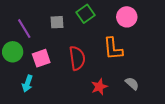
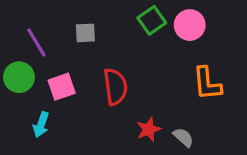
green square: (86, 14) -> (152, 20), moved
orange L-shape: (113, 49) -> (207, 84), moved
gray semicircle: (132, 84) -> (183, 137), moved

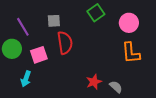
pink circle: (190, 25) -> (129, 23), moved
red semicircle: (115, 87) -> (65, 43), moved

